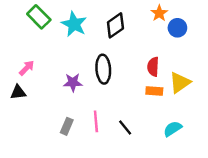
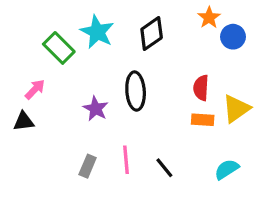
green rectangle: (39, 17) -> (59, 48), moved
purple star: (73, 83) -> (96, 109), turned 30

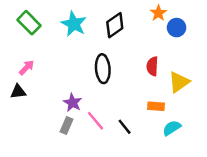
green rectangle: (59, 48) -> (29, 23), moved
purple star: (96, 109) -> (73, 103), moved
orange rectangle: (203, 120) -> (156, 106), moved
pink line: (126, 160) -> (96, 121), turned -35

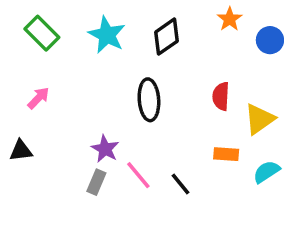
blue circle: (177, 28) -> (270, 40), moved
black triangle: (18, 92) -> (21, 151), moved
cyan semicircle: (172, 128) -> (266, 172), moved

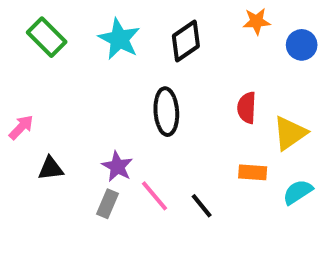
orange star: (230, 19) -> (257, 21), turned 30
pink arrow: (38, 98) -> (21, 127), moved
black triangle: (21, 151) -> (51, 168), moved

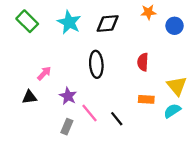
black diamond: (186, 41) -> (108, 24), turned 30
pink arrow: (21, 127) -> (44, 73), moved
yellow triangle: (290, 133) -> (177, 86), moved, turned -35
gray rectangle: (107, 204) -> (67, 127), moved

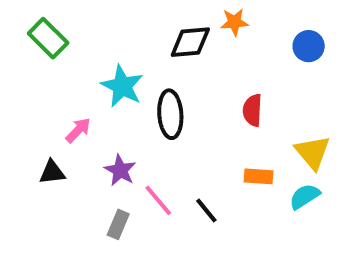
orange star: (148, 12) -> (234, 22), moved
cyan star: (69, 22) -> (122, 86), moved

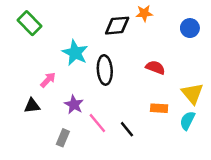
red semicircle: (252, 110) -> (155, 68), turned 108
cyan semicircle: (305, 196) -> (187, 121), turned -30
gray rectangle: (118, 224) -> (63, 138), moved

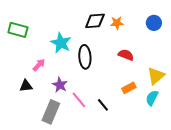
orange star: (144, 13) -> (117, 23), moved
green rectangle: (29, 23) -> (18, 30), moved, turned -30
yellow triangle: (192, 93) -> (156, 76), turned 30
orange rectangle: (159, 108) -> (129, 88), turned -32
gray rectangle: (63, 138) -> (51, 112), size x1.6

